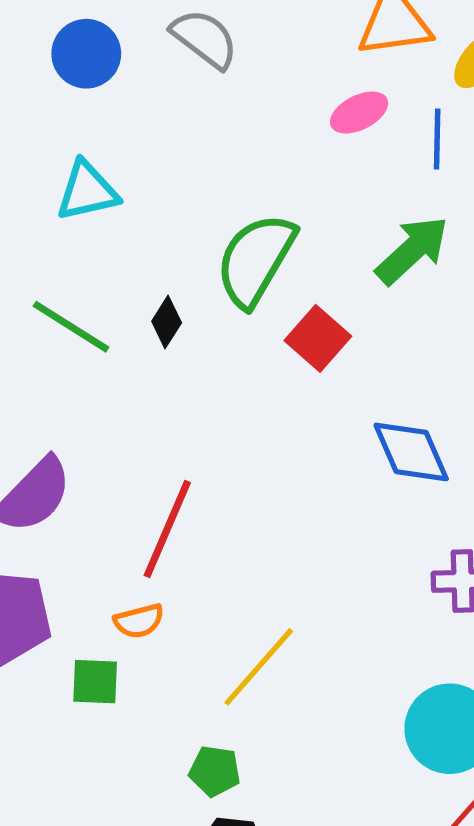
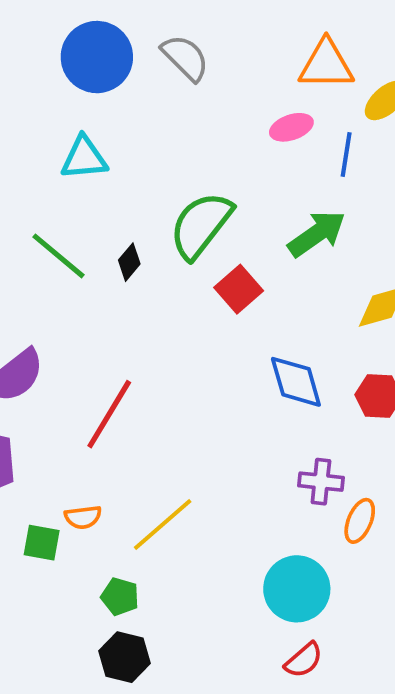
blue circle: (86, 54) -> (97, 57), size x1.4
orange semicircle: (139, 621) -> (83, 517), moved
green square: (95, 682) -> (42, 543), moved

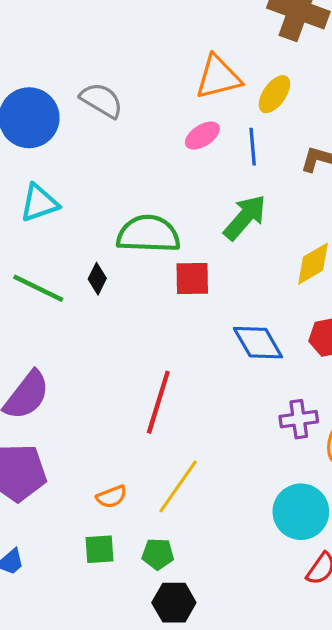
green semicircle: (201, 225) -> (148, 234), turned 68
red square: (239, 289) -> (192, 279), turned -36
red line: (109, 414) -> (158, 402), moved
green square: (42, 543) -> (100, 549), moved

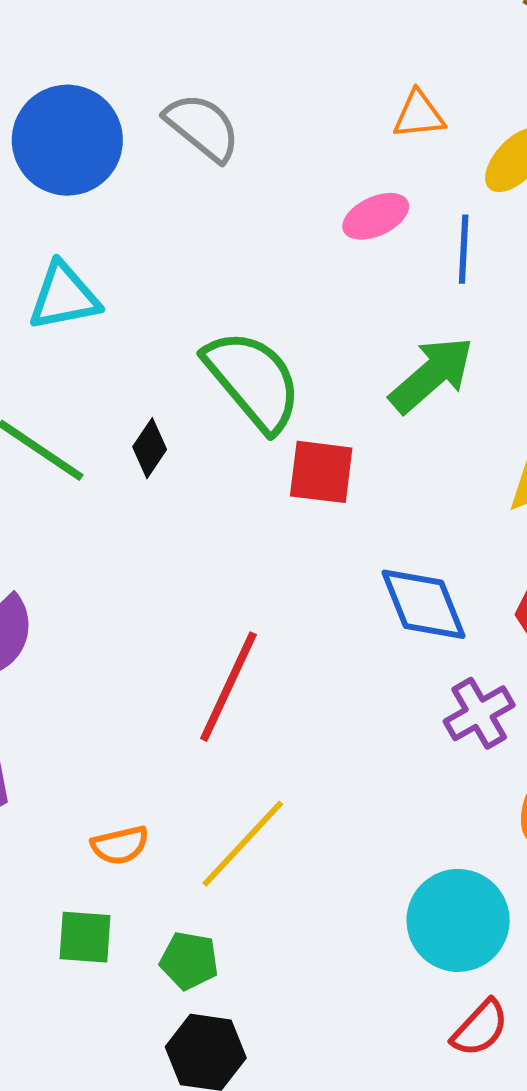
orange triangle: (218, 77) -> (419, 115), size x0.6
green semicircle: (148, 234) -> (253, 380), turned 40
purple cross: (299, 419) -> (479, 713), moved, turned -30

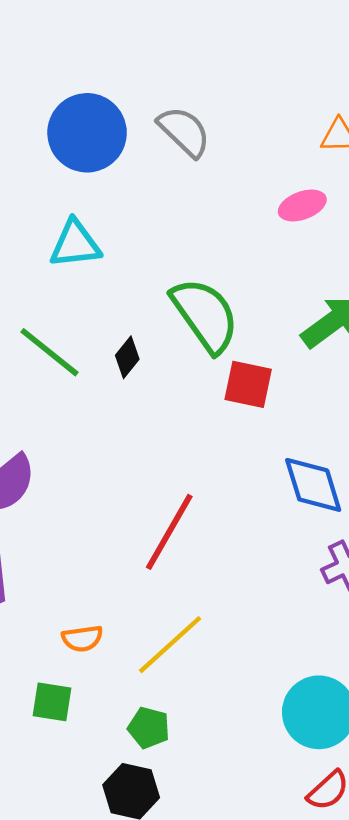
green pentagon: (189, 961) -> (149, 728), moved

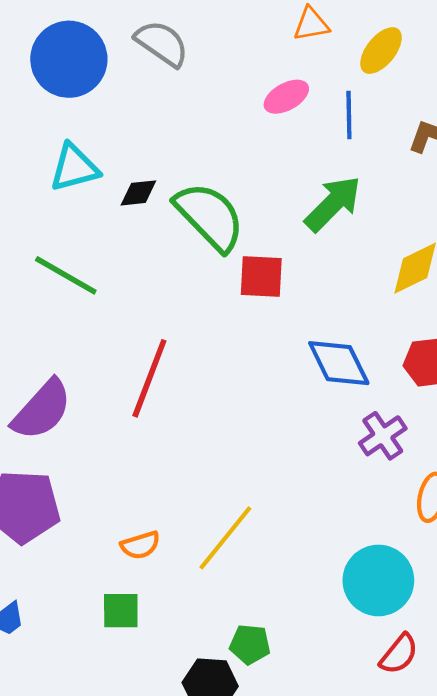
black diamond: (127, 357) -> (138, 193), moved, turned 54
red line: (169, 532) -> (149, 378), moved
green pentagon: (149, 728) -> (250, 644), moved

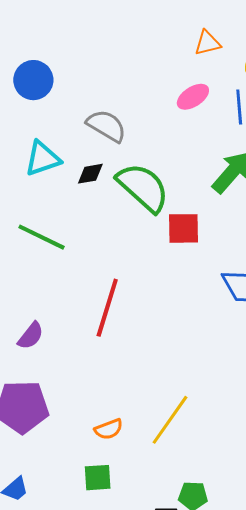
gray semicircle: (162, 43) -> (106, 126), moved
blue circle: (69, 59) -> (33, 80), size x0.7
purple semicircle: (42, 410) -> (31, 336), size x0.6

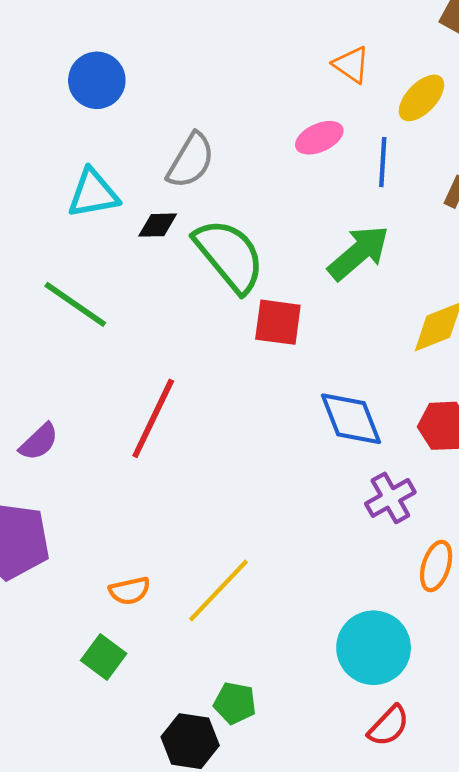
orange triangle: (207, 43) -> (351, 65), turned 40
gray semicircle: (106, 126) -> (191, 161), turned 81
green square: (98, 478) -> (104, 657), turned 32

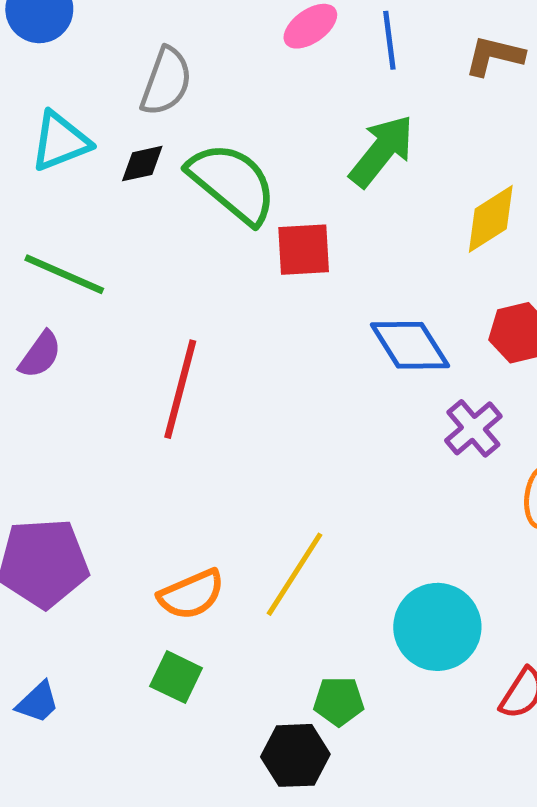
purple semicircle: (39, 442) -> (40, 355), moved
orange semicircle: (130, 591) -> (191, 594), size x1.4
cyan circle: (374, 648) -> (437, 627), moved

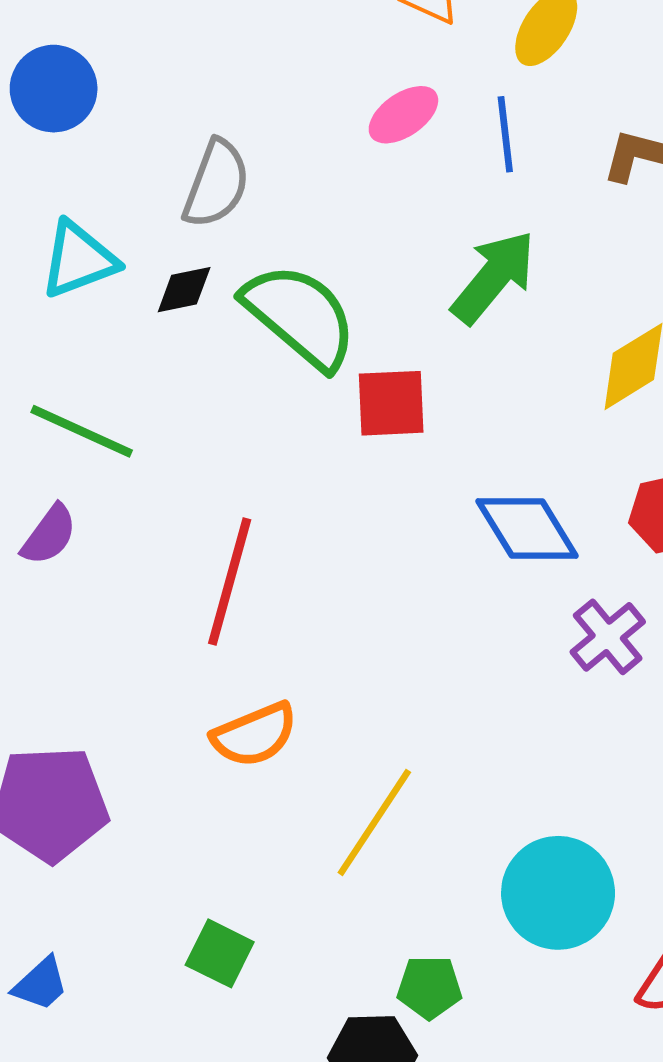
orange semicircle: (191, 594) -> (254, 735), moved

